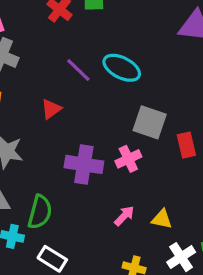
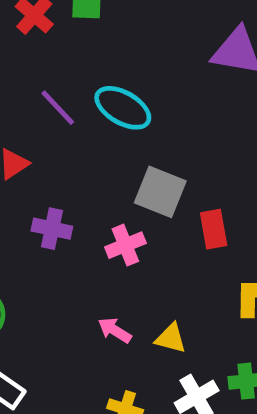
purple cross: (84, 164) -> (52, 229), moved, size x0.7
pink arrow: (124, 216) -> (115, 330), turned -105

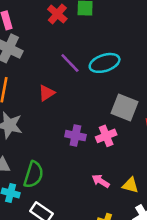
cyan ellipse: (123, 108) -> (105, 63), turned -48
purple cross: (52, 229) -> (75, 136), moved

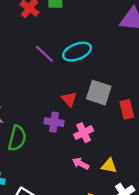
red triangle: (47, 93) -> (69, 99), moved, turned -35
pink cross: (106, 136) -> (84, 133), moved
green semicircle: (34, 175) -> (17, 138), moved

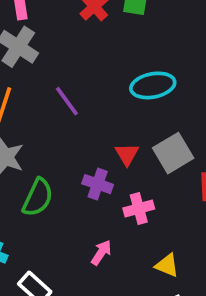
purple line: (44, 54) -> (67, 101), moved
gray square: (99, 93) -> (173, 153), turned 30
pink arrow: (81, 164) -> (101, 253), moved, turned 84

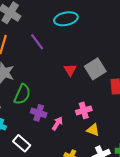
cyan ellipse: (153, 85) -> (66, 19), moved
purple cross: (98, 184) -> (39, 113), moved
pink cross: (139, 208) -> (84, 110), moved

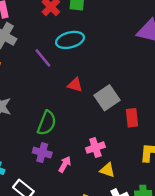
purple line: (37, 42) -> (43, 58), moved
red triangle: (70, 70) -> (75, 85), moved, turned -40
green semicircle: (22, 94) -> (47, 123), moved

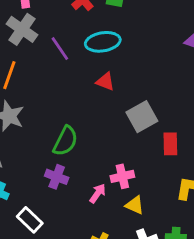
purple line: (43, 58) -> (60, 49), moved
red triangle: (75, 85) -> (105, 82), moved
pink arrow: (65, 164) -> (98, 193), moved

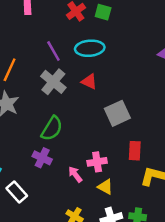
gray cross: (22, 29) -> (53, 82), moved
red rectangle: (170, 144) -> (135, 151), moved
pink arrow: (98, 193) -> (75, 174), turned -77

